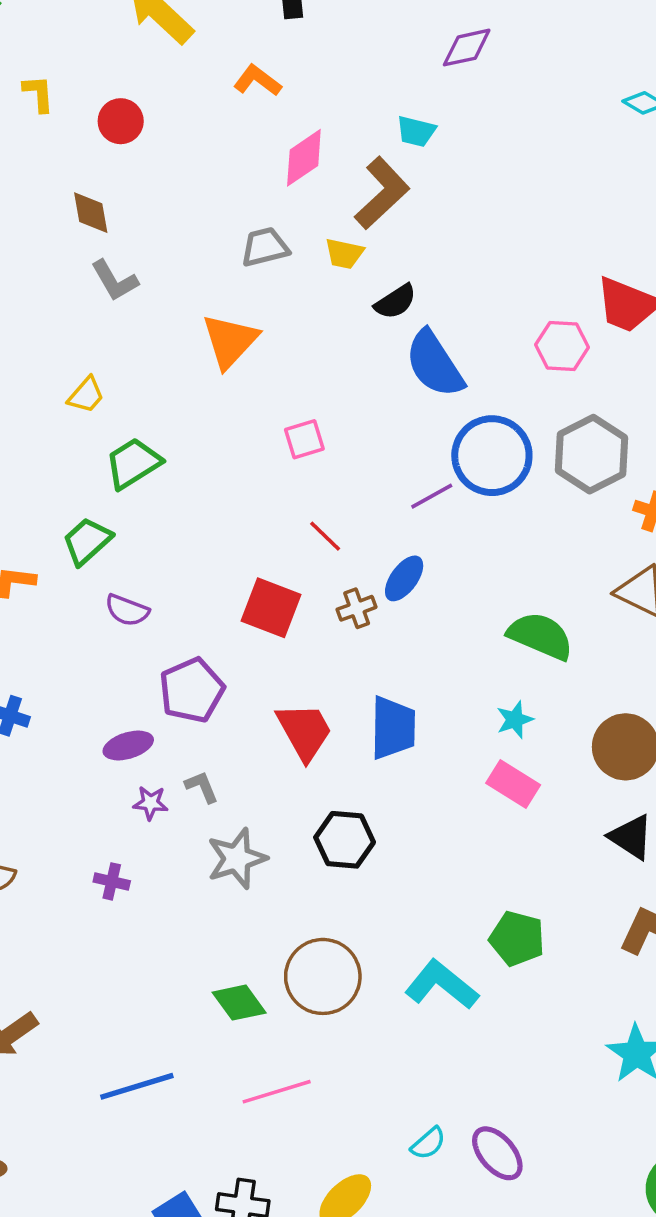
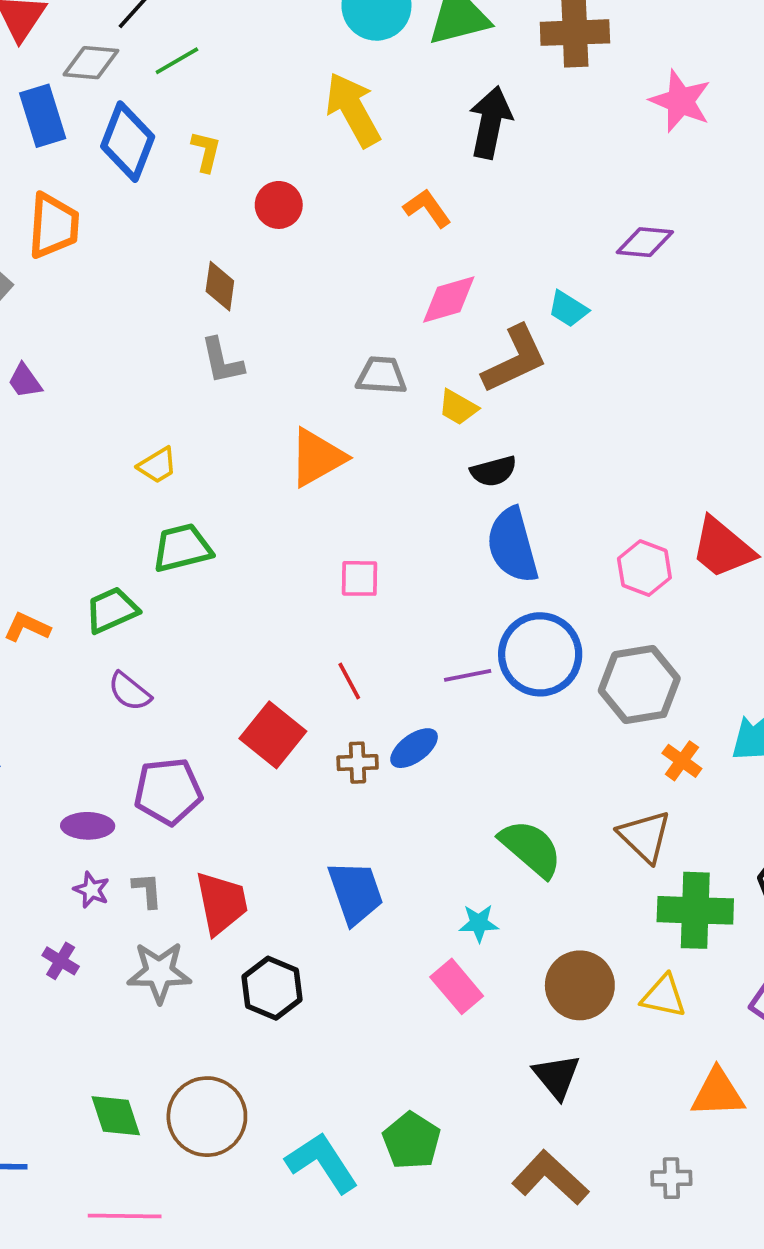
blue trapezoid: (393, 728) -> (356, 893), turned -38
red trapezoid: (304, 731) -> (221, 903), moved
purple cross: (112, 881) -> (61, 961), moved

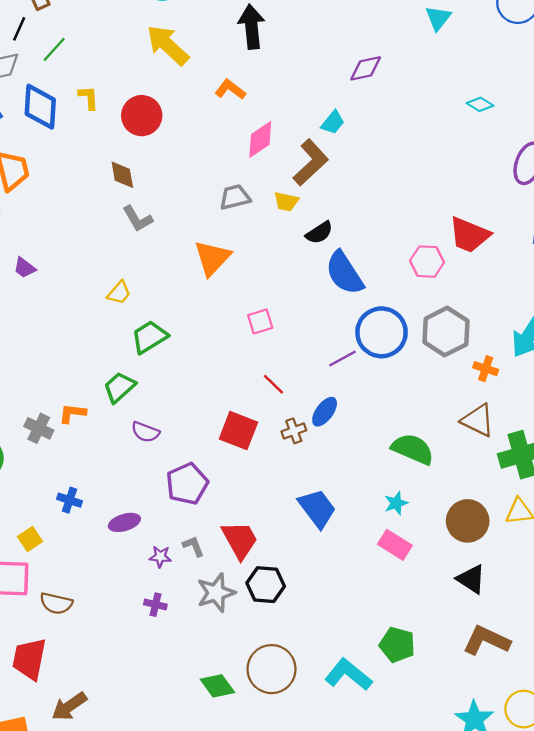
red circle: (279, 205) -> (142, 116), size x1.4
cyan trapezoid: (568, 309) -> (333, 122), turned -65
purple ellipse: (88, 826) -> (124, 522), moved
black hexagon: (272, 988) -> (266, 585), moved

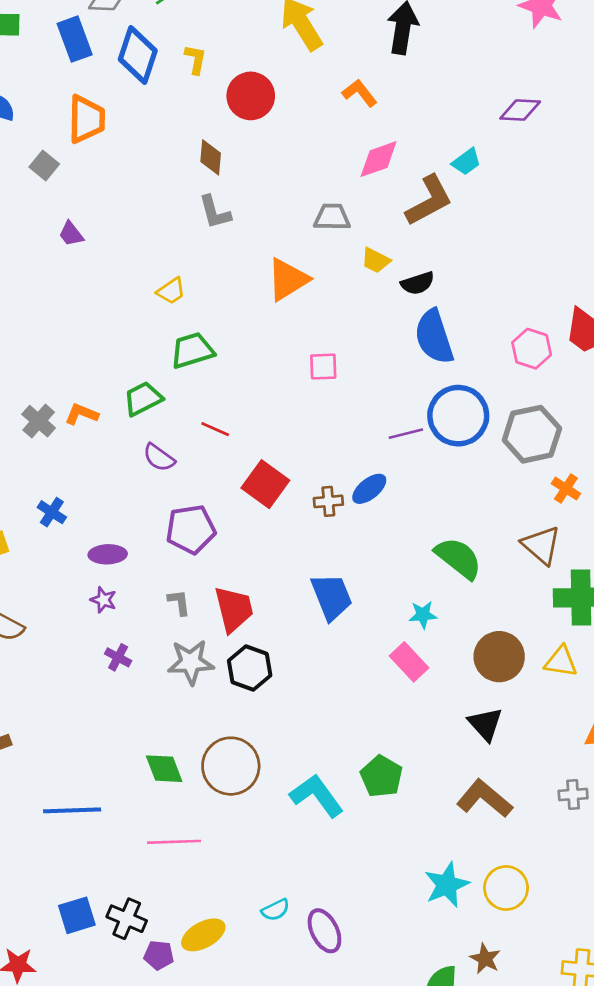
yellow trapezoid: (286, 202) -> (376, 260), moved
red line: (273, 384) -> (215, 429), moved, turned -35
purple star: (160, 557) -> (103, 600), moved

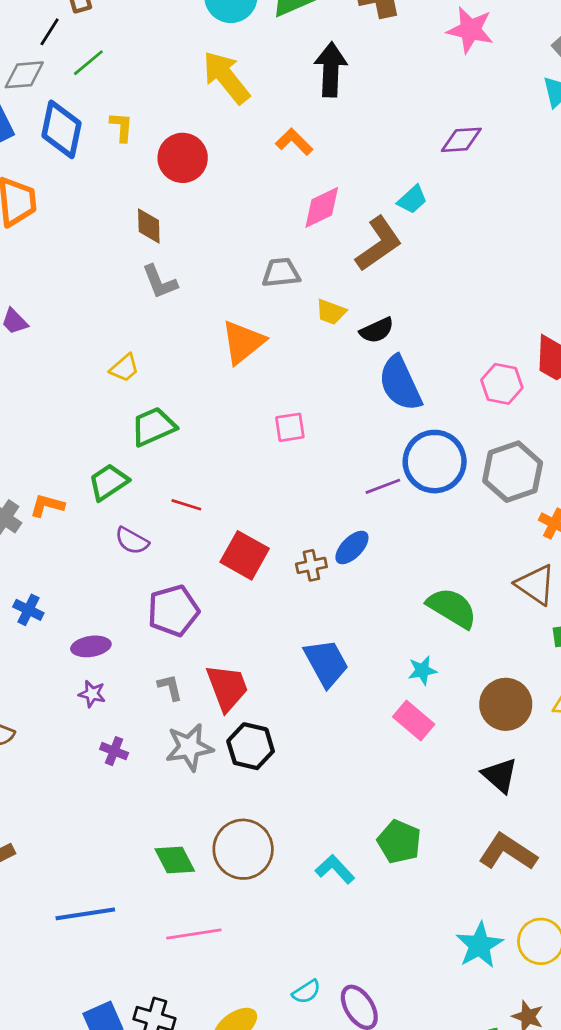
cyan L-shape: (317, 796) -> (335, 869), size x0.7

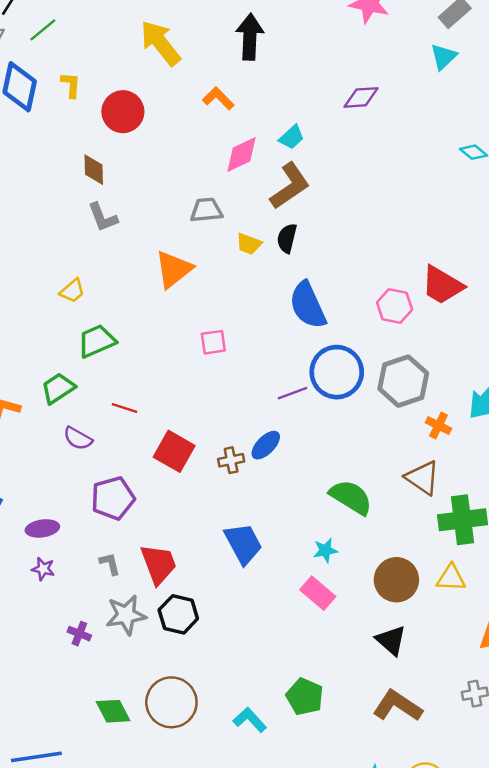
cyan trapezoid: (412, 199) -> (292, 137), moved
black semicircle: (377, 330) -> (287, 238), moved, turned 128
purple cross: (114, 751) -> (79, 634), moved

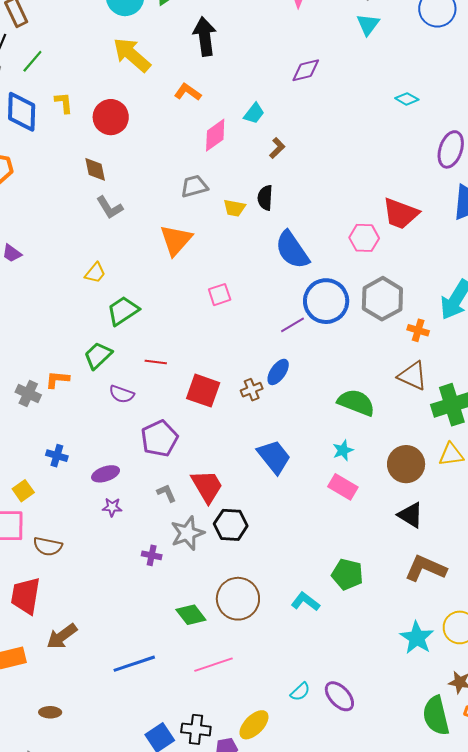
brown L-shape: (290, 186) -> (277, 148), moved, size x0.5

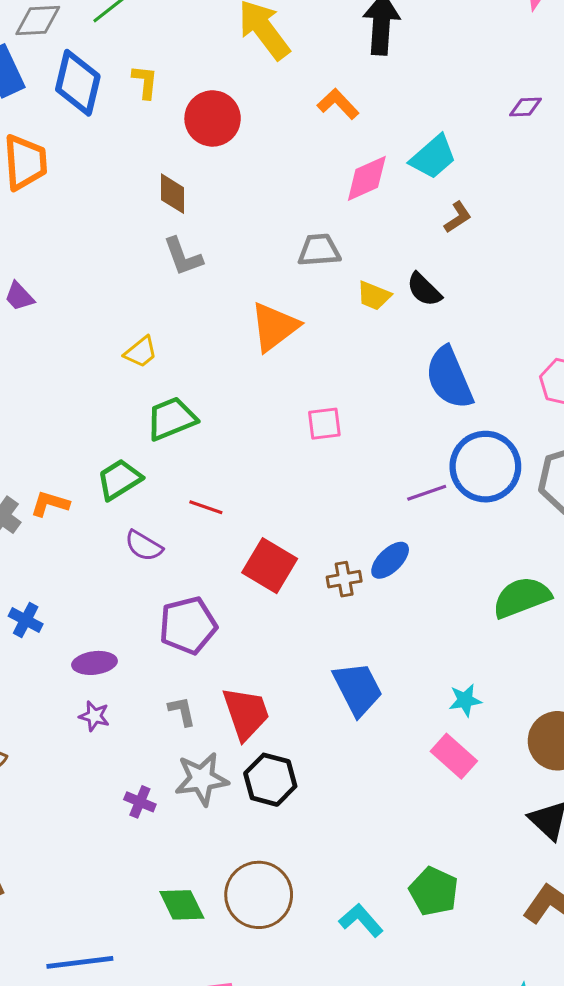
purple diamond: (306, 70) -> (525, 107), size x0.7
cyan trapezoid: (254, 113) -> (433, 157), size x1.4
black semicircle: (265, 198) -> (424, 290), turned -60
green semicircle: (356, 402) -> (522, 597), moved, turned -54

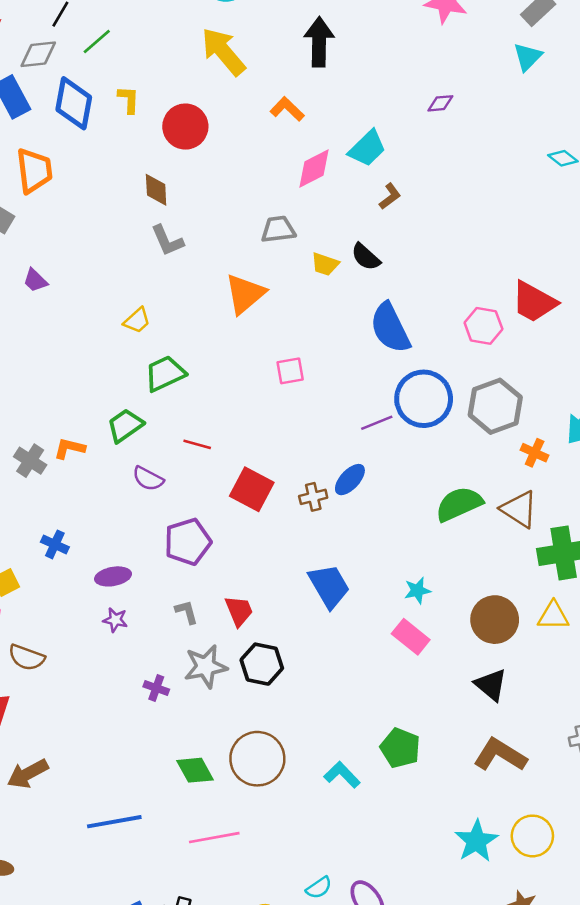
red trapezoid: (246, 713) -> (239, 611), size x0.7

